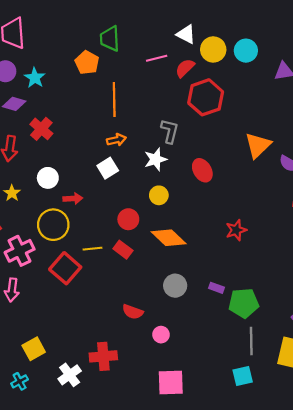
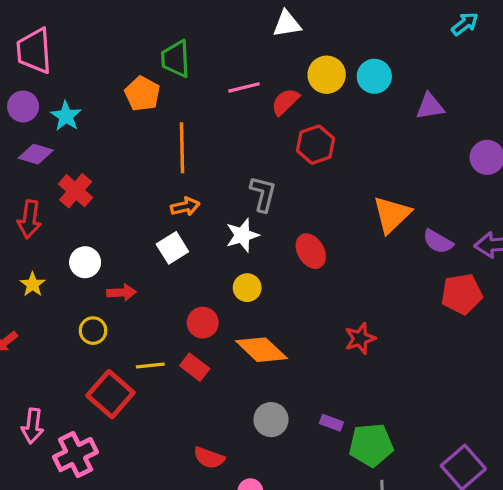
white triangle: (186, 34) -> (287, 24), moved, turned -36
red hexagon: (206, 97) -> (316, 145), size x0.7
yellow circle: (53, 225) -> (93, 331), size x0.6
pink cross: (20, 251) -> (76, 455), moved

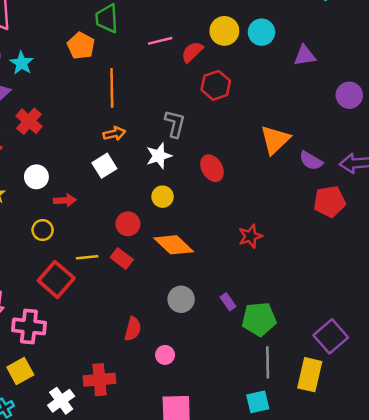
purple rectangle: (331, 423) -> (228, 302), turned 35
pink cross: (76, 455) -> (29, 326), turned 32
red semicircle: (209, 458) -> (133, 329), turned -95

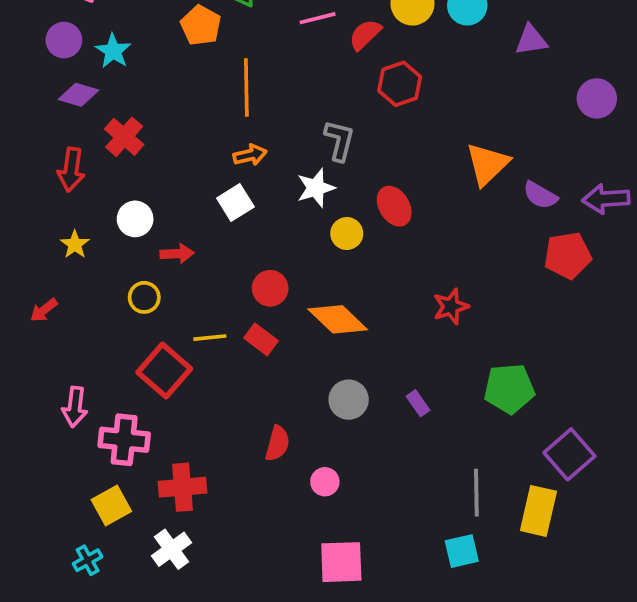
yellow circle: (163, 197) -> (347, 234), moved
green pentagon: (259, 319) -> (509, 389), moved
red cross: (99, 380) -> (183, 487), moved

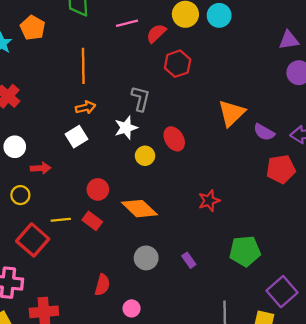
orange pentagon: (201, 25) -> (33, 28), moved
purple triangle: (531, 40) -> (289, 40), moved

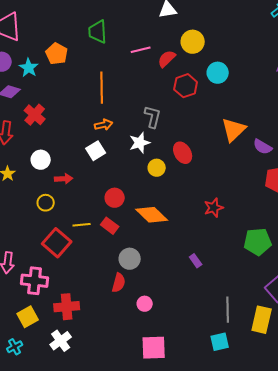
cyan circle: (219, 15) -> (218, 73), moved
green pentagon: (245, 251) -> (258, 242), moved
gray circle: (146, 258) -> (130, 259), moved

